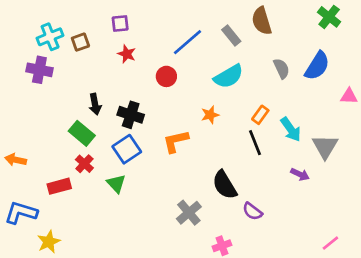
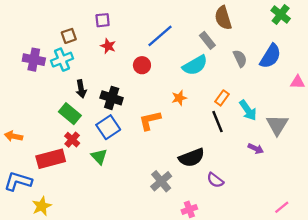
gray rectangle: (231, 35) -> (207, 40), moved
cyan cross: (50, 37) -> (62, 60), moved
black semicircle: (225, 185) -> (192, 158), turned -80
red rectangle: (59, 186) -> (51, 159), size x1.4

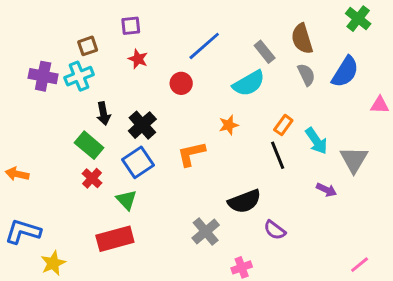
brown semicircle: (223, 18) -> (302, 39), moved
black cross: (112, 98) -> (142, 125), turned 30
red rectangle: (51, 159) -> (115, 239), moved

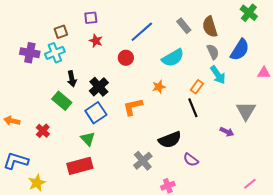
gray rectangle: (265, 52) -> (184, 26), moved
cyan arrow: (316, 141) -> (218, 75), moved
red cross: (92, 178) -> (43, 131), moved

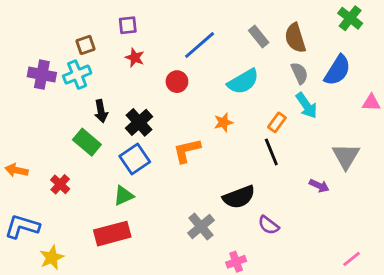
green triangle: (88, 139) -> (124, 196), turned 49

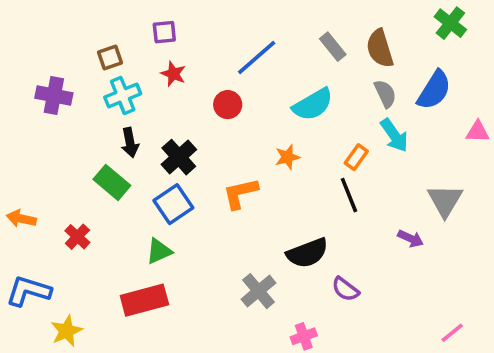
cyan cross: (77, 75) -> (123, 95), moved

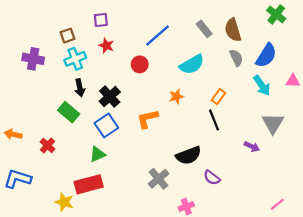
cyan arrow: (394, 135) -> (262, 85), moved
yellow star: (67, 331) -> (64, 202), moved, turned -30

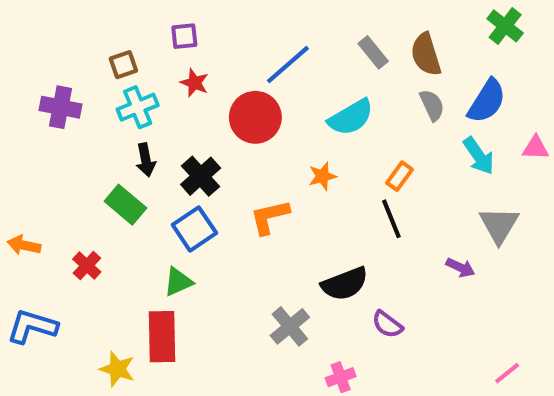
red circle: (140, 64) -> (255, 117), size x1.6
red rectangle: (89, 184) -> (162, 337), turned -76

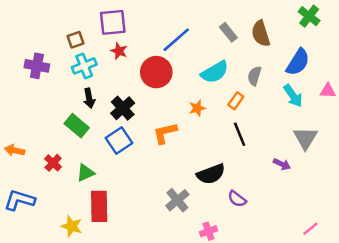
purple square: (184, 36) -> (113, 22), size x1.6
gray semicircle: (432, 105) -> (254, 76), moved, turned -138
orange rectangle: (400, 176) -> (236, 101), moved
green triangle: (178, 282) -> (85, 173), moved

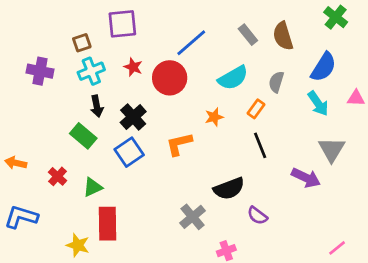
red star: (119, 51) -> (133, 67), moved
purple arrow: (282, 164) -> (306, 178), size x1.5

